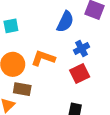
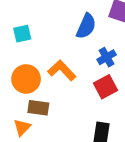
orange L-shape: (43, 58) -> (62, 70), turned 30

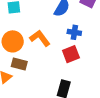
blue cross: (107, 57) -> (74, 32), turned 32

